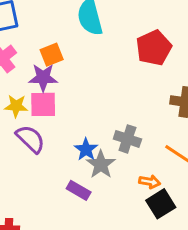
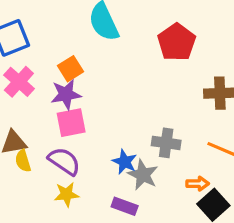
yellow star: (16, 106) -> (67, 194), moved

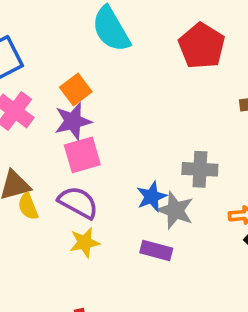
blue star: (125, 162) -> (152, 197), turned 30

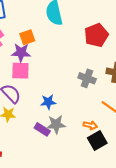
gray cross: (200, 169) -> (87, 78), moved
gray star: (175, 210) -> (56, 124), moved, turned 30

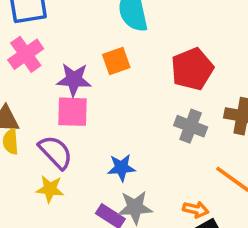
red pentagon: (96, 35) -> (192, 69), moved
orange square: (27, 37) -> (116, 61), moved

